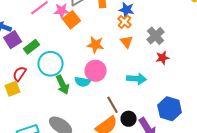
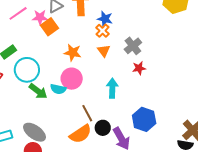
cyan arrow: (137, 79) -> (112, 88), turned -96
green arrow: (63, 85) -> (38, 91), turned -30

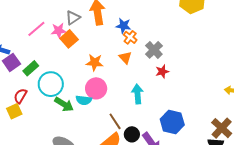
orange cross: (102, 31) -> (130, 37), moved

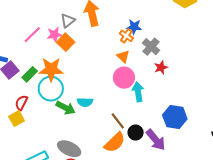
blue star: (123, 26) -> (134, 27), moved
orange star: (95, 62) -> (51, 69), moved, size x1.4
pink circle: (96, 88) -> (124, 78), moved

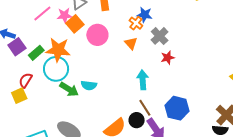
pink circle: (124, 78) -> (97, 35), moved
brown line: (118, 121) -> (145, 108), moved

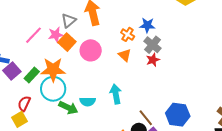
blue star: (145, 15) -> (147, 25), moved
red star: (168, 58) -> (153, 60), moved
cyan arrow: (143, 80) -> (116, 94), moved

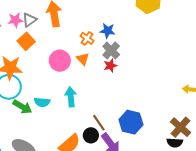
pink star: (56, 35) -> (15, 20), moved
pink circle: (91, 50) -> (60, 61), moved

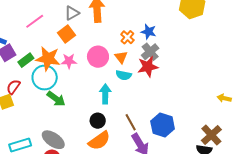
pink star: (15, 20) -> (69, 61), moved
red star: (110, 66) -> (148, 67), size x1.5
cyan semicircle: (42, 102) -> (124, 75), moved
black circle: (91, 135) -> (98, 121), moved

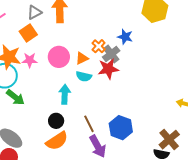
blue star: (149, 32) -> (125, 37), moved
orange cross: (127, 37) -> (99, 46), moved
orange triangle: (121, 57) -> (82, 58), turned 40

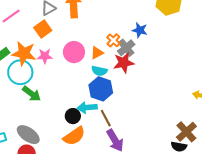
cyan arrow: (65, 94) -> (87, 108), moved, turned -96
blue hexagon: (121, 128) -> (101, 89), moved

